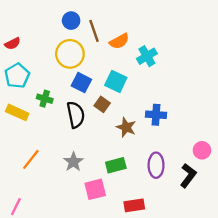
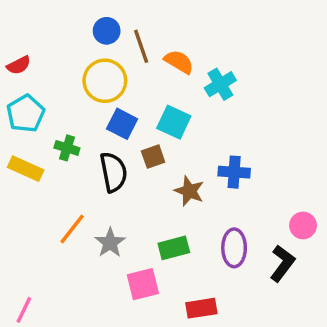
orange semicircle: (119, 41) -> (179, 62), turned -120
brown square: (102, 104) -> (153, 157), turned 35
orange line: (31, 159) -> (72, 229), moved

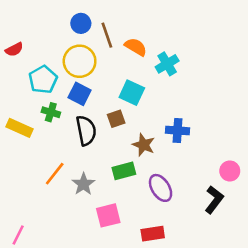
cyan pentagon: (26, 113) -> (43, 80), moved
blue square: (122, 124) -> (80, 94), moved
green rectangle: (174, 248) -> (124, 171), moved
purple ellipse: (234, 248) -> (161, 188), moved, turned -32

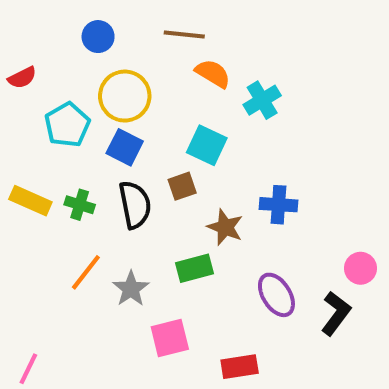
blue circle: (81, 23) -> (98, 37), moved
brown line: (107, 35) -> (184, 35), moved, turned -65
green cross: (51, 112) -> (80, 205), moved
purple ellipse: (161, 188) -> (276, 295), moved

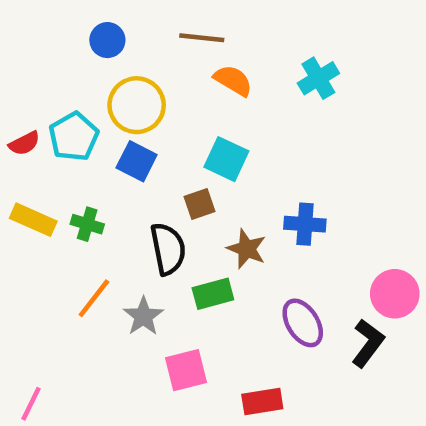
red semicircle: (22, 78) -> (24, 143), moved
cyan cross: (262, 100) -> (318, 78), moved
black semicircle: (135, 205) -> (168, 249), moved
pink circle: (360, 268) -> (395, 294), size x1.4

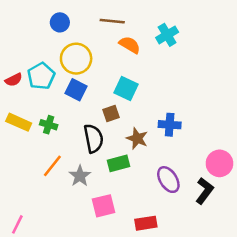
cyan cross: (318, 78) -> (167, 35), moved

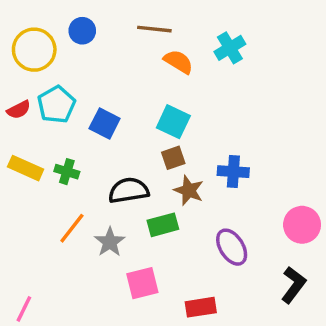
yellow circle: (76, 59) -> (34, 50), moved
brown square: (111, 113) -> (173, 158), moved
black semicircle: (94, 138) -> (129, 190), turned -88
black L-shape: (205, 191) -> (293, 285), moved

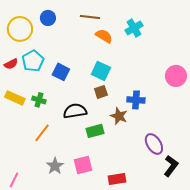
brown star: (189, 190) -> (119, 116), moved
pink circle: (302, 225) -> (176, 76), moved
gray star: (110, 242) -> (55, 166), moved
purple ellipse: (232, 247) -> (154, 144), moved

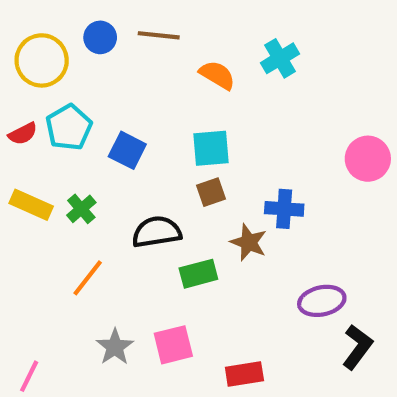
brown line: (90, 17) -> (159, 35), moved
cyan square: (101, 71) -> (211, 148), turned -30
green cross: (39, 100) -> (81, 209), turned 32
purple ellipse: (154, 144) -> (322, 301), turned -70

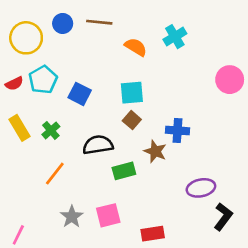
pink circle: (368, 159) -> (230, 80), moved
brown square: (211, 192) -> (132, 120), turned -30
yellow rectangle: (31, 205) -> (20, 128), turned 35

